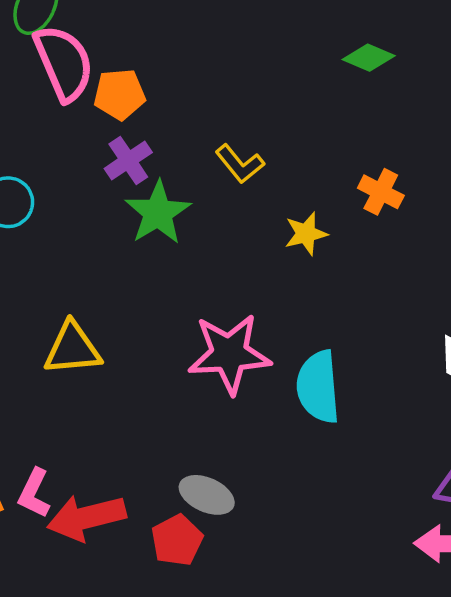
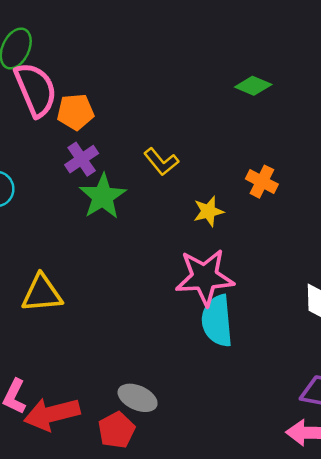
pink star: (229, 354) -> (205, 277), moved

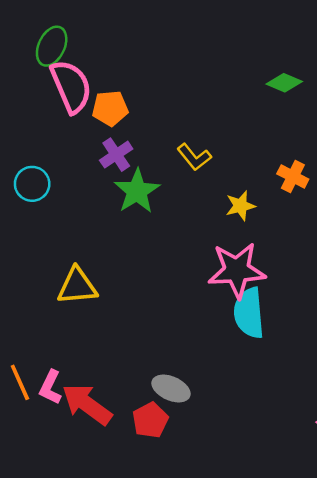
red arrow: (52, 414) -> (87, 404), turned 50

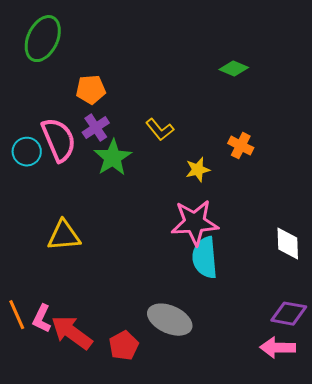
green ellipse: (52, 46) -> (43, 39), size x1.4
pink semicircle: (71, 86) -> (59, 140), moved
gray ellipse: (171, 388) -> (170, 320), moved, size x1.4

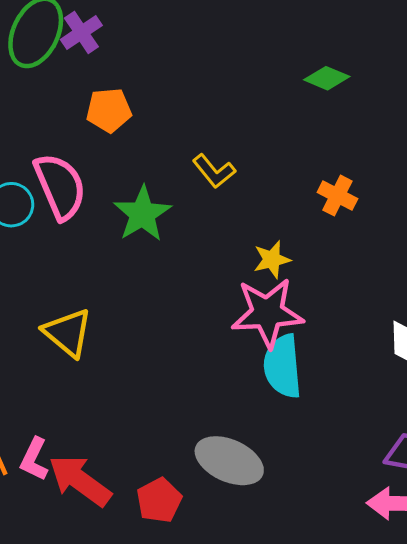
purple cross: (96, 128) -> (81, 32), moved
yellow star: (198, 170) -> (272, 260), moved
yellow triangle: (64, 236) -> (68, 333), turned 45

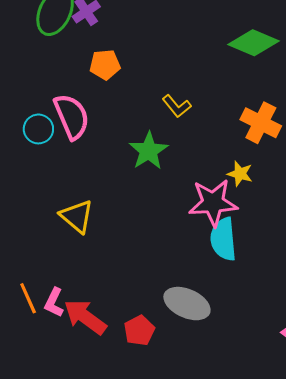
green diamond: (327, 78) -> (253, 43), size x1.6
orange cross: (337, 196) -> (261, 123), size x1.5
green star: (142, 214) -> (149, 151), moved
yellow star: (272, 260) -> (240, 174), moved, turned 30

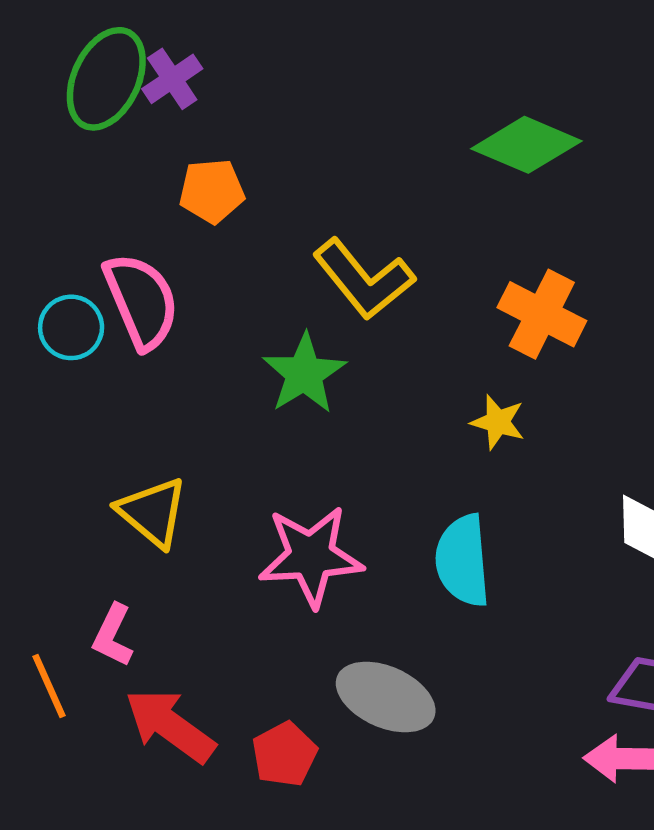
yellow L-shape: (177, 106) -> (364, 279), size x1.6
pink star: (213, 203) -> (311, 556), moved
pink L-shape: (54, 302) -> (113, 635), moved

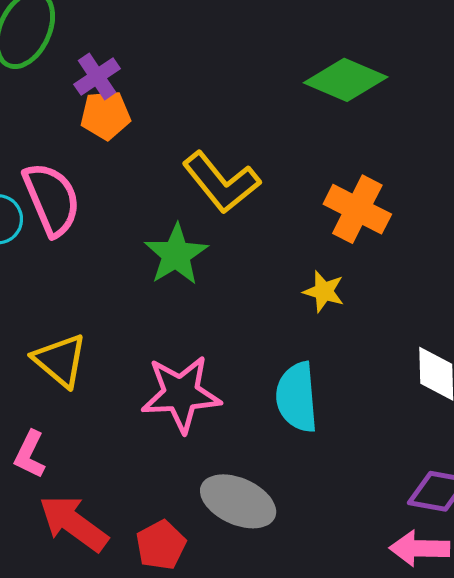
purple cross: (172, 79) -> (97, 76), moved

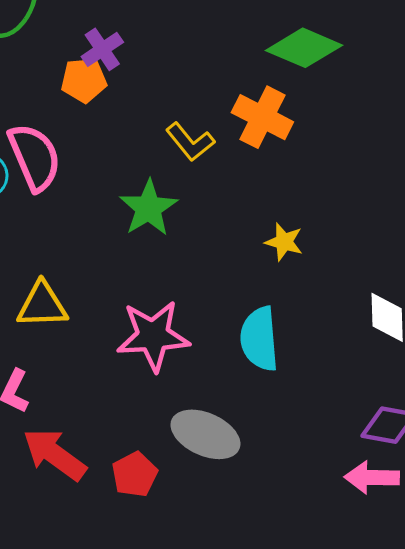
purple cross: (97, 76) -> (102, 49), moved
yellow L-shape: (221, 182) -> (190, 142), size x0.7
orange cross: (357, 209) -> (262, 117), moved
yellow triangle: (60, 360) -> (42, 305), turned -42

